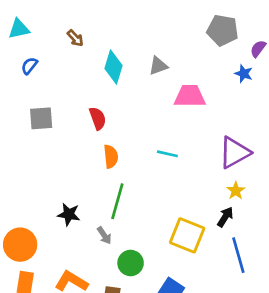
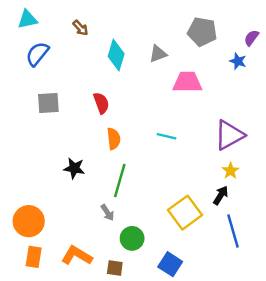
gray pentagon: (223, 30) -> (202, 32), moved
blue semicircle: (29, 66) -> (37, 54), size x1.5
black star: (69, 214) -> (74, 168), moved
yellow square: (187, 235) -> (185, 213), turned 32

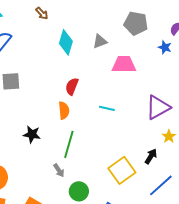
brown arrow: (80, 28) -> (42, 13), moved
red semicircle: (101, 103) -> (72, 86), moved, turned -138
yellow star: (231, 171) -> (169, 136), moved
blue line: (233, 231) -> (161, 185), turned 64

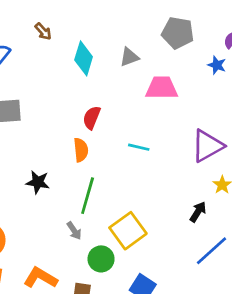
brown arrow: (42, 13) -> (43, 31), moved
yellow square: (122, 170) -> (128, 231), moved

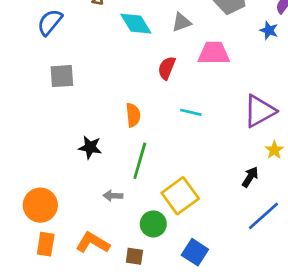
cyan diamond: (84, 58) -> (136, 24), turned -48
red semicircle: (92, 118) -> (167, 68), moved
gray arrow: (74, 231) -> (113, 196), moved, turned 126

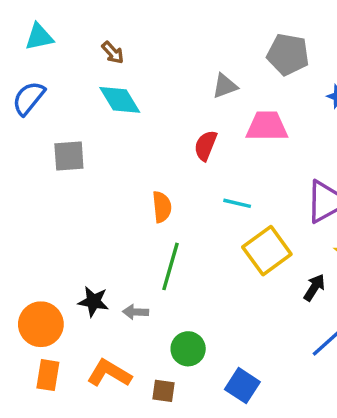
blue semicircle: (50, 22) -> (29, 98), moved
cyan diamond: (136, 24) -> (120, 100), moved
black star: (90, 147) -> (93, 301), moved
yellow square: (180, 196) -> (267, 251), moved

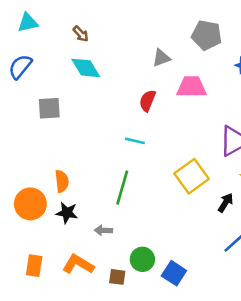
cyan line: (237, 203) -> (135, 141), moved
orange semicircle: (162, 207) -> (62, 181), moved
gray arrow: (136, 312) -> (103, 230), moved
orange circle: (41, 324) -> (30, 204), moved
green circle: (188, 349) -> (142, 259), moved

